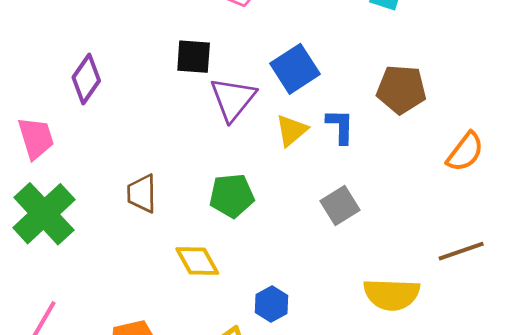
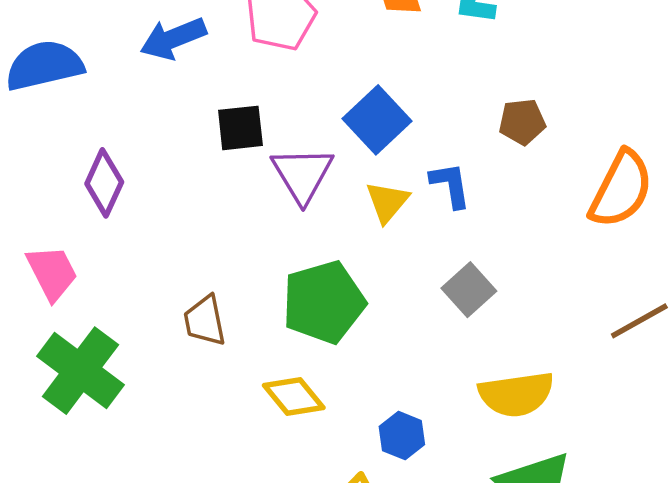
brown pentagon: (401, 89) -> (522, 122), size x0.7
orange semicircle: (465, 152) -> (621, 189), size x1.4
green pentagon: (232, 196) -> (324, 302), size x1.4
yellow semicircle: (392, 294) -> (516, 394), moved

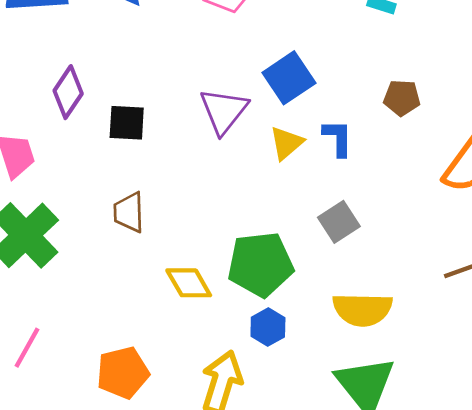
black square: (240, 128) -> (127, 123), moved
green pentagon: (324, 302) -> (260, 264), moved

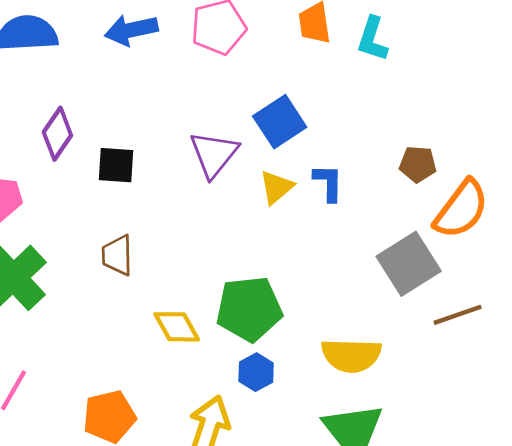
brown pentagon: (402, 98) -> (418, 164), moved
gray square: (339, 222) -> (409, 264), moved, size x1.5

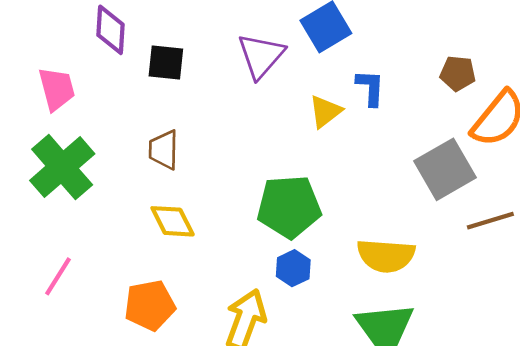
purple diamond: (57, 134) -> (111, 30), turned -33
yellow triangle: (276, 187) -> (325, 111), moved
yellow diamond: (177, 327) -> (173, 221), moved

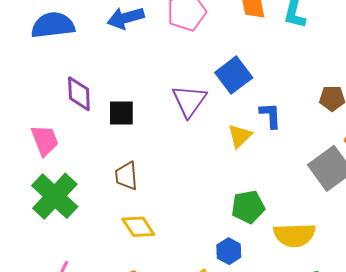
green pentagon: (289, 207) -> (248, 207), moved, size x0.7

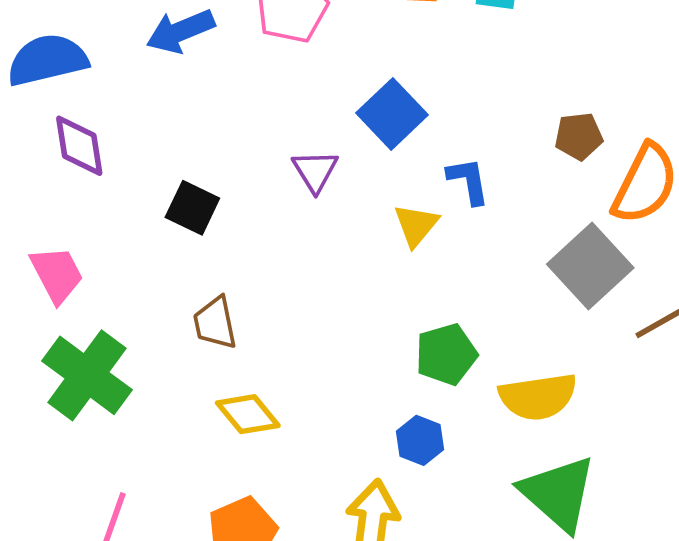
purple diamond: (79, 94) -> (79, 146), moved
purple triangle: (189, 101) -> (315, 171), size x0.7
black square: (121, 113) -> (192, 208), turned 32

